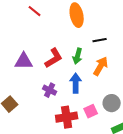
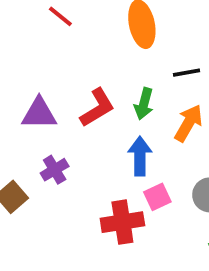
purple cross: (50, 90) -> (55, 170), moved, turned 32
pink square: (91, 111) -> (157, 197), moved

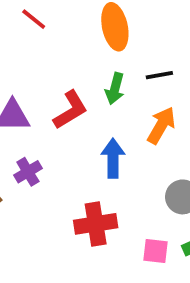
green arrow: (144, 104) -> (115, 89), moved
pink square: (157, 197) -> (155, 251), moved, turned 32

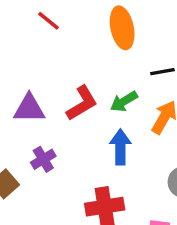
green arrow: (115, 89) -> (124, 101), moved, turned 44

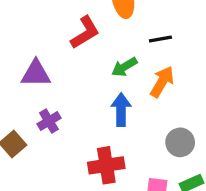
red L-shape: (82, 103) -> (85, 32), moved

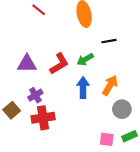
red L-shape: (85, 32) -> (59, 64), moved
orange arrow: (162, 82) -> (110, 85), moved
red cross: (106, 165) -> (43, 118), moved

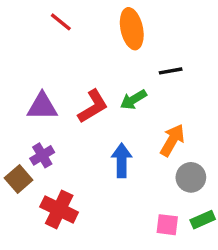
blue arrow: (83, 88) -> (122, 160), moved
purple cross: (35, 95) -> (42, 155), moved
red cross: (43, 118) -> (59, 209), moved, turned 35

